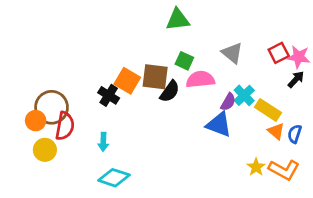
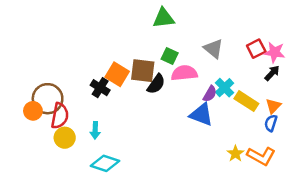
orange triangle: (276, 131) -> (273, 106), moved, turned 35
yellow circle: (45, 150) -> (65, 138), moved

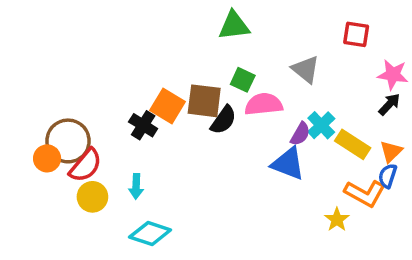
red square: (256, 49) -> (356, 34), moved, turned 36
red semicircle: (60, 116) -> (85, 165), turned 30
orange L-shape: (261, 156) -> (365, 193), moved

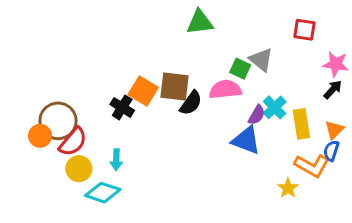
green square: (243, 80) -> (240, 69), moved
yellow rectangle: (353, 144) -> (301, 124), turned 48
cyan diamond: (150, 234) -> (103, 193), moved

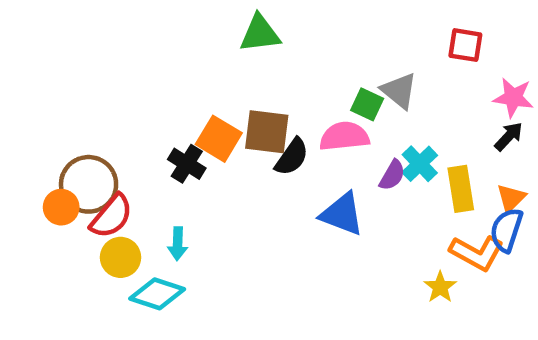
green triangle: (200, 22) -> (260, 34), moved
blue triangle: (246, 140) -> (342, 214), moved
blue semicircle: (331, 151) -> (506, 230), size x1.4

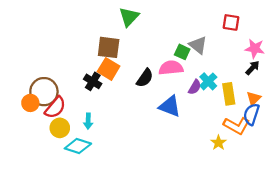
green triangle: (260, 34) -> (129, 17), turned -40
brown square: (267, 132) -> (109, 47), moved

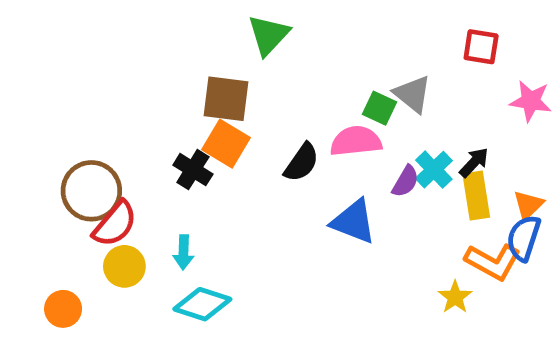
black arrow: (253, 68) -> (474, 162), moved
orange circle: (30, 103) -> (63, 309), moved
cyan diamond: (78, 146) -> (202, 304), moved

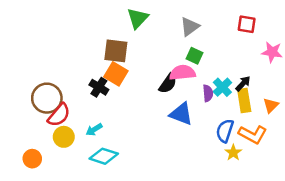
gray triangle: (413, 94) -> (190, 27), moved, turned 45
black semicircle: (302, 162) -> (168, 84), moved
purple semicircle: (405, 181) -> (208, 93), turned -35
blue semicircle: (524, 238) -> (225, 131), moved
cyan arrow: (183, 252) -> (94, 130), turned 56

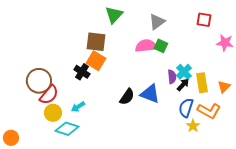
pink semicircle: (182, 73) -> (146, 46), moved
black semicircle: (168, 84) -> (127, 97), moved
black arrow: (243, 84) -> (183, 85), moved
cyan diamond: (104, 156) -> (67, 129), moved
orange circle: (32, 159) -> (11, 138), moved

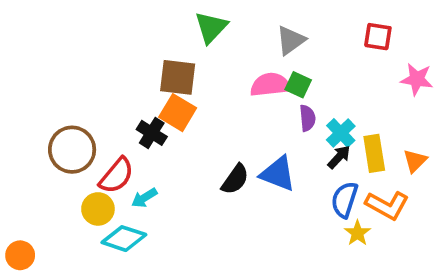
purple semicircle: (172, 77) -> (307, 118), moved
red semicircle: (49, 95) -> (117, 176), moved

